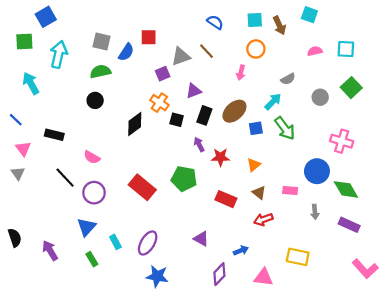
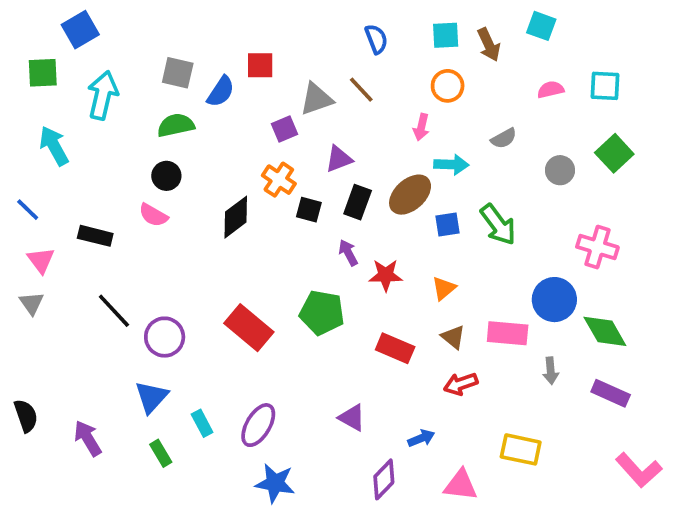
blue semicircle: (215, 22) -> (376, 39), turned 35
cyan arrow: (273, 102) -> (451, 165), moved, turned 48
pink semicircle: (92, 157) -> (153, 215), moved
pink rectangle: (290, 190) -> (508, 333), size x1.5

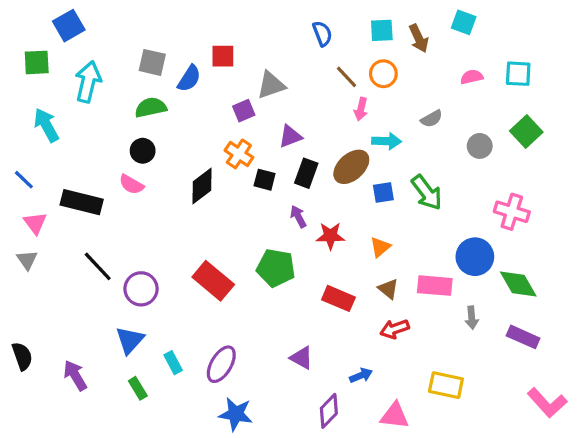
brown line: (361, 90) -> (346, 77), moved
black rectangle: (95, 236) -> (82, 202), size x1.4

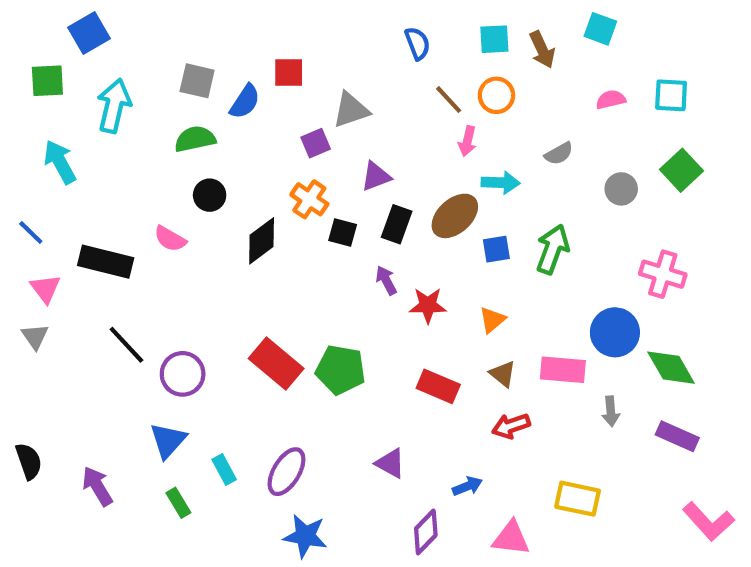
black circle: (143, 151) -> (210, 195), moved
green arrow: (427, 192) -> (553, 249), turned -123
green pentagon: (276, 268) -> (341, 370), moved

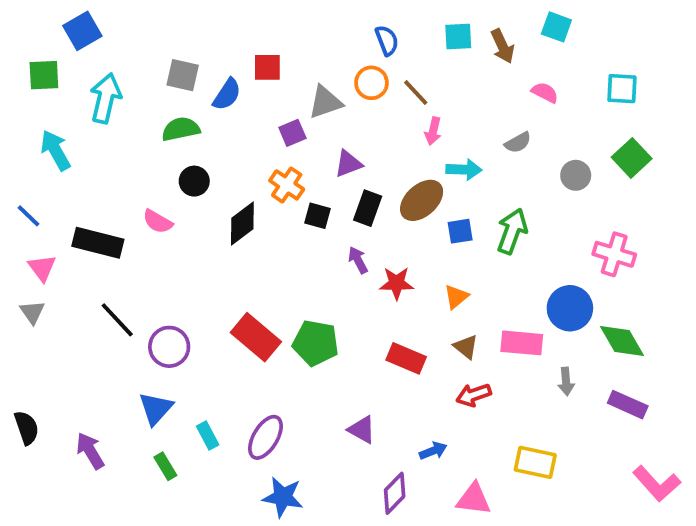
orange circle: (496, 95) -> (371, 83), moved
pink semicircle: (611, 100) -> (545, 92), moved, turned 40

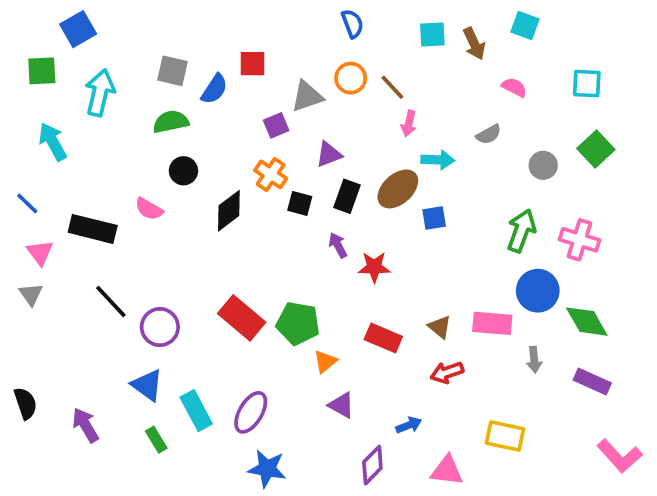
blue semicircle: (387, 40) -> (352, 24), moved
green arrow: (512, 231) -> (521, 231), moved
orange triangle: (456, 297) -> (325, 362), moved
blue triangle: (156, 408) -> (147, 385), turned -36
cyan rectangle: (208, 435) -> (196, 411), size x1.5

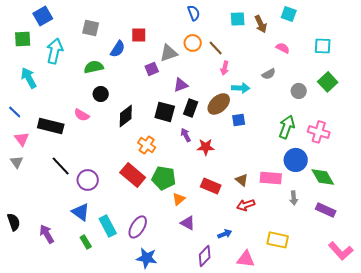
gray square: (173, 71) -> (91, 28), moved
orange cross: (271, 174) -> (147, 145), moved
black square: (300, 203) -> (165, 112), size x1.5

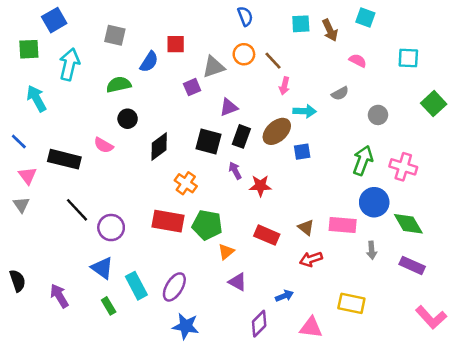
green square: (328, 82) -> (434, 104), moved
red rectangle: (133, 175) -> (168, 221), turned -30

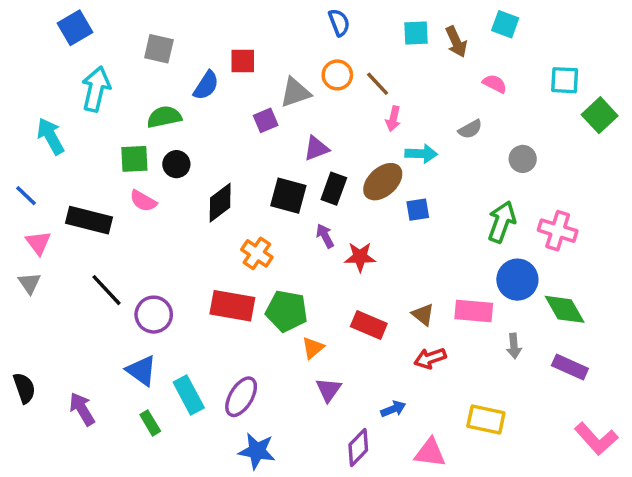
green square: (29, 49) -> (134, 159), moved
green square: (434, 104) -> (600, 115), moved
purple triangle: (238, 282) -> (329, 390), turned 36

